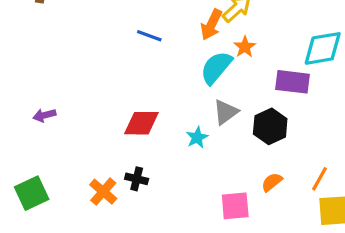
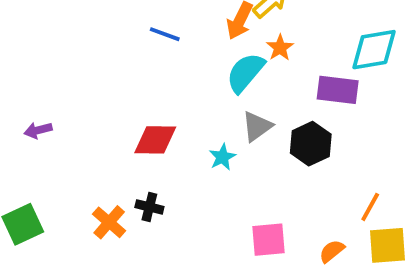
orange semicircle: (272, 182) -> (332, 251), moved

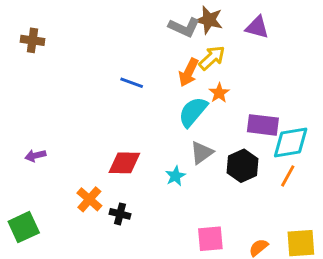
cyan diamond: (374, 50) -> (291, 142), moved
orange line: (370, 207) -> (288, 176), moved
orange cross: (109, 222) -> (89, 199), moved

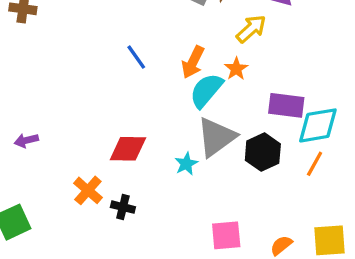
yellow arrow: (212, 58) -> (251, 29), moved
orange arrow: (189, 72) -> (193, 62), moved
blue line: (132, 83) -> (136, 57), turned 35
gray triangle: (202, 153) -> (216, 137), size x1.5

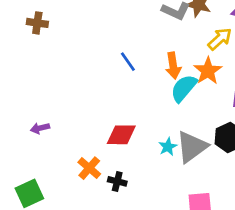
orange arrow: (193, 62) -> (173, 66), turned -35
orange star: (236, 69) -> (208, 71), size x1.5
gray triangle: (216, 137) -> (192, 147), moved

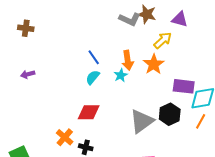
cyan semicircle: (184, 88) -> (93, 77), moved, size x0.7
purple arrow: (40, 128) -> (28, 74), moved
cyan star: (168, 147) -> (121, 75), moved

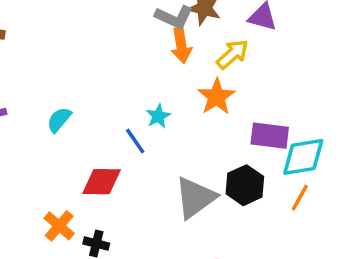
blue line: (94, 57) -> (135, 141), moved
orange arrow: (128, 60) -> (181, 45), moved
cyan semicircle: (93, 77) -> (59, 120), moved

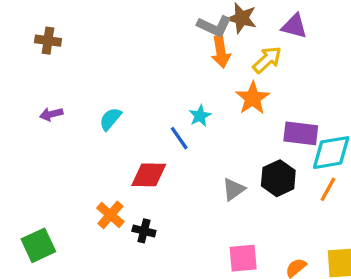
gray triangle: (195, 198) -> (234, 189), size x0.6

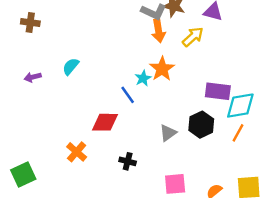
orange star: (253, 98) -> (162, 69), moved
cyan semicircle: (110, 119) -> (71, 66), moved
black cross: (144, 231) -> (128, 161), moved

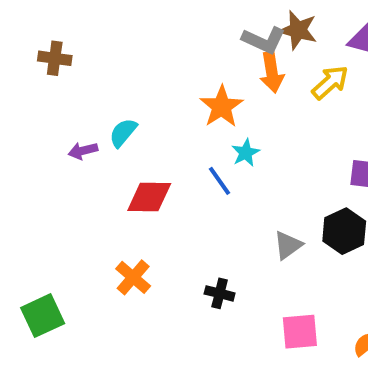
orange star: (162, 69) -> (222, 107), moved
purple arrow: (33, 77) -> (83, 151), moved
red diamond: (105, 122) -> (149, 197), moved

